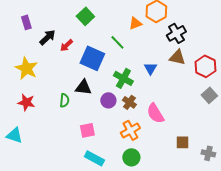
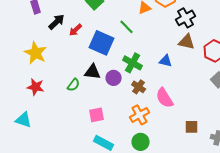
blue triangle: (150, 68) -> (166, 61), moved, turned -48
green semicircle: (64, 100) -> (74, 85), turned 32
purple circle: (108, 100) -> (114, 78), moved

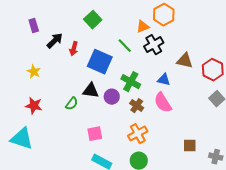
black cross: (186, 18) -> (154, 45), moved
red arrow: (76, 30) -> (74, 49), turned -32
yellow star: (36, 53) -> (34, 72), size x0.6
pink semicircle: (165, 98) -> (163, 103), moved
cyan triangle: (24, 120) -> (22, 139), size x1.4

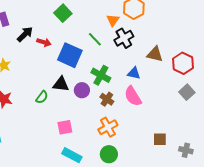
orange triangle: (143, 27) -> (113, 20), turned -32
red arrow: (74, 49) -> (44, 42), turned -88

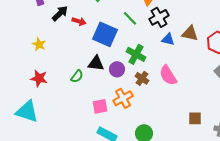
blue triangle: (134, 73) -> (168, 39), moved
orange cross: (108, 127) -> (123, 98), moved

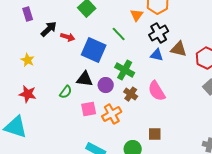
black cross: (159, 17) -> (159, 33), moved
pink square: (100, 106) -> (89, 109), moved
brown square: (195, 118) -> (155, 134), moved

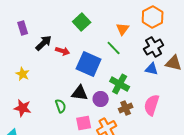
orange triangle: (137, 15) -> (123, 29), moved
pink semicircle: (157, 91) -> (152, 105), turned 50
green semicircle: (66, 92) -> (61, 106), turned -56
brown cross: (131, 94) -> (126, 108), turned 32

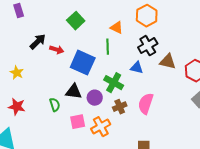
purple rectangle: (23, 28) -> (19, 11), moved
orange triangle: (123, 29) -> (117, 28), turned -40
green line: (114, 48) -> (108, 47), turned 42
blue triangle: (152, 69) -> (137, 68), moved

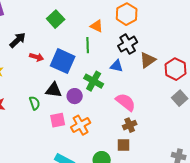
red arrow: (57, 50) -> (37, 57), moved
brown triangle: (168, 62) -> (148, 60), turned -48
pink semicircle: (146, 104) -> (126, 102), turned 110
brown cross: (120, 107) -> (130, 125), moved

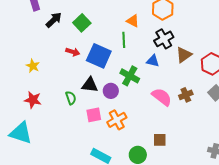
green square: (56, 19) -> (82, 23), moved
black arrow: (18, 40) -> (54, 20), moved
brown cross: (130, 125) -> (186, 95), moved

